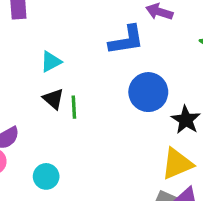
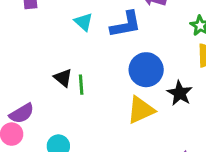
cyan triangle: (51, 62) -> (84, 22), moved, turned -48
yellow triangle: (177, 164) -> (141, 110), moved

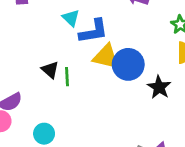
blue L-shape: (126, 24) -> (94, 31), moved
yellow triangle: (141, 110) -> (106, 57), moved, turned 36

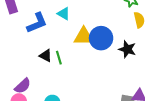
cyan triangle: (71, 18) -> (64, 14), moved
blue L-shape: (94, 31) -> (37, 23), moved

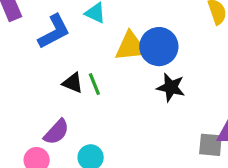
black star: (127, 49) -> (171, 87), moved
purple semicircle: (23, 86) -> (56, 132), moved

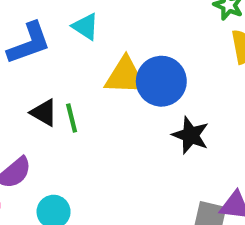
black star: (171, 87) -> (191, 135), moved

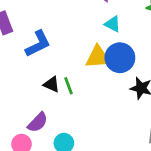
cyan triangle: (85, 27) -> (112, 24), moved

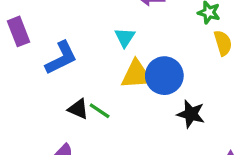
cyan triangle: (112, 24) -> (125, 37), moved, turned 36
green line: (69, 86) -> (100, 111), turned -36

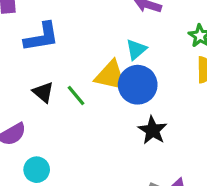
cyan triangle: (125, 37) -> (136, 50), moved
green line: (100, 111) -> (76, 96), moved

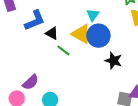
yellow triangle: (111, 76) -> (81, 34), turned 30
black triangle: (43, 92) -> (52, 33), moved

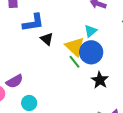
green line: (63, 50) -> (74, 62), moved

